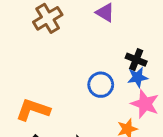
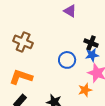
brown cross: (48, 18) -> (23, 42), moved, turned -36

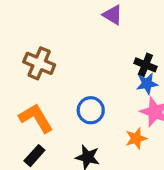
blue circle: (67, 60) -> (91, 110), moved
orange L-shape: (21, 77) -> (36, 118), turned 40

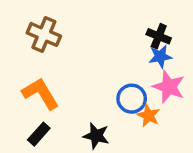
blue circle: (91, 110) -> (132, 99), moved
orange star: (136, 138) -> (149, 116), turned -30

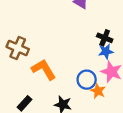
brown cross: (44, 34) -> (18, 48), moved
orange L-shape: (40, 94) -> (44, 69), moved

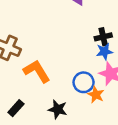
black cross: (105, 38) -> (103, 37), turned -35

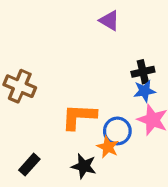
orange L-shape: (37, 71) -> (79, 117), moved, turned -56
orange star: (96, 95) -> (108, 147), moved

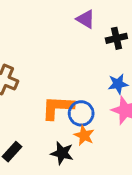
black cross: (143, 72) -> (116, 38), moved
blue circle: (117, 131) -> (81, 113), moved

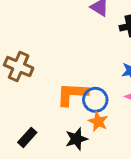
black star: (62, 153) -> (76, 139), turned -30

